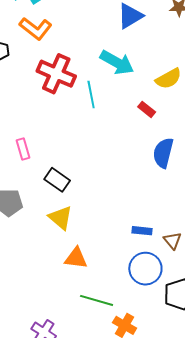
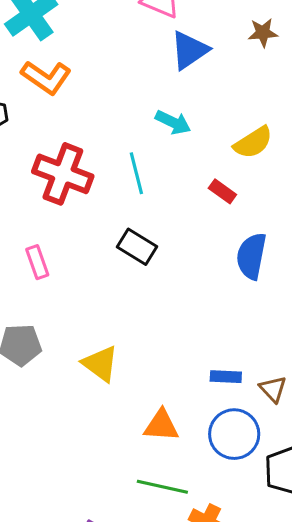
cyan arrow: (117, 62) -> (173, 122), size x0.7
red cross: (56, 74) -> (63, 174), moved
black rectangle: (57, 180) -> (137, 247), moved
orange triangle: (76, 258) -> (161, 426), moved

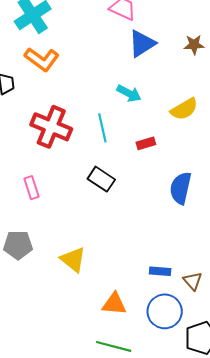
brown star: (263, 33) -> (194, 45), moved
red rectangle: (222, 191) -> (146, 143), moved, turned -54

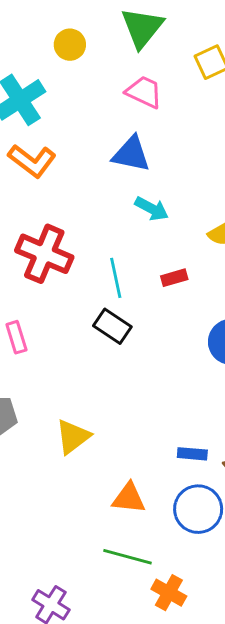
blue triangle: (142, 44) -> (131, 154), moved, turned 44
cyan line: (102, 128) -> (116, 278), moved
yellow triangle: (73, 260) -> (73, 437), turned 44

